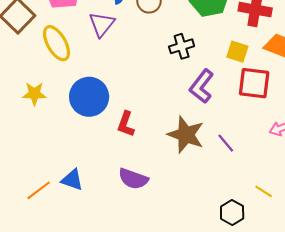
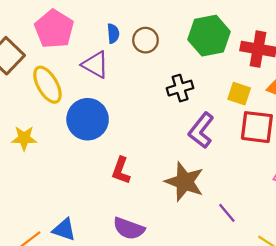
purple triangle: (102, 24) -> (95, 65), turned -40
blue circle: (89, 97) -> (88, 119), moved
purple line: (226, 143) -> (227, 213), moved

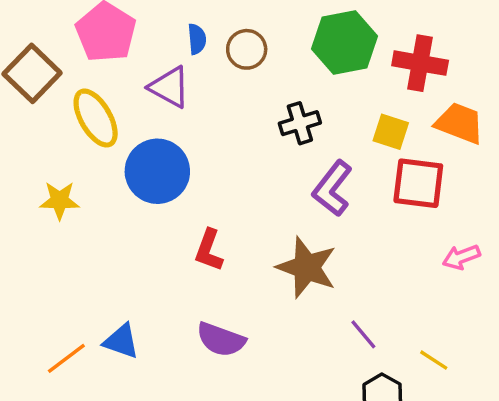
purple line: (227, 213) -> (363, 334), moved

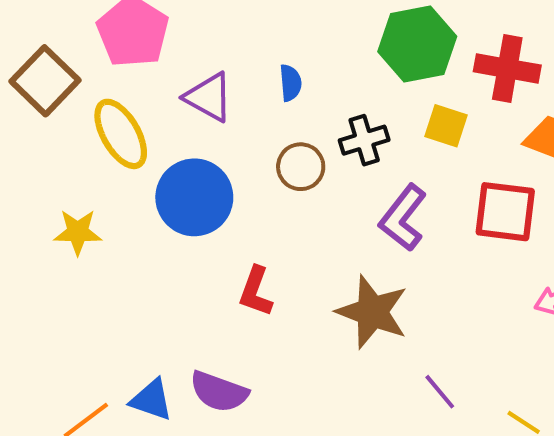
blue semicircle: (197, 39) -> (290, 83), moved
brown circle: (247, 49) -> (301, 167), moved
yellow square: (391, 132) -> (446, 126), moved
purple semicircle: (221, 339) -> (219, 392), moved

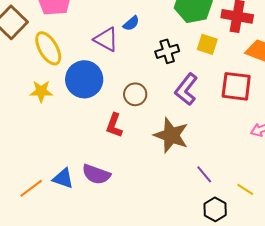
blue semicircle: (290, 83) -> (131, 23), turned 54
purple triangle: (209, 97) -> (106, 39), moved
brown circle: (301, 167) -> (135, 94), moved
yellow star: (78, 232) -> (41, 91), moved

